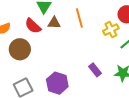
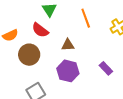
brown triangle: (54, 23) -> (68, 45), moved
purple hexagon: (57, 83) -> (68, 71), moved

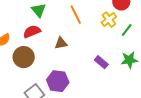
red semicircle: (40, 30) -> (32, 32), turned 126
purple hexagon: (68, 71) -> (58, 81), moved

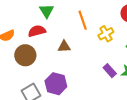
yellow cross: (109, 20) -> (106, 34), moved
purple rectangle: (101, 62) -> (110, 71), moved

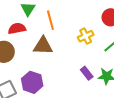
orange line: (83, 20) -> (50, 20), moved
brown triangle: (64, 47) -> (43, 46), size x1.5

